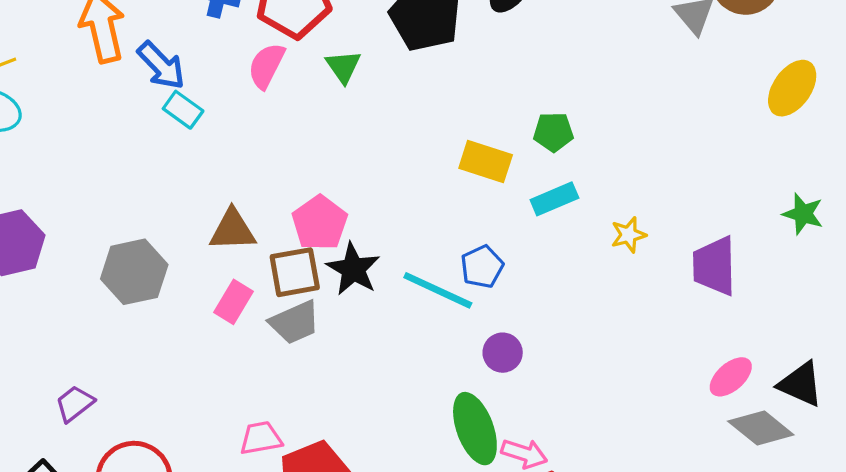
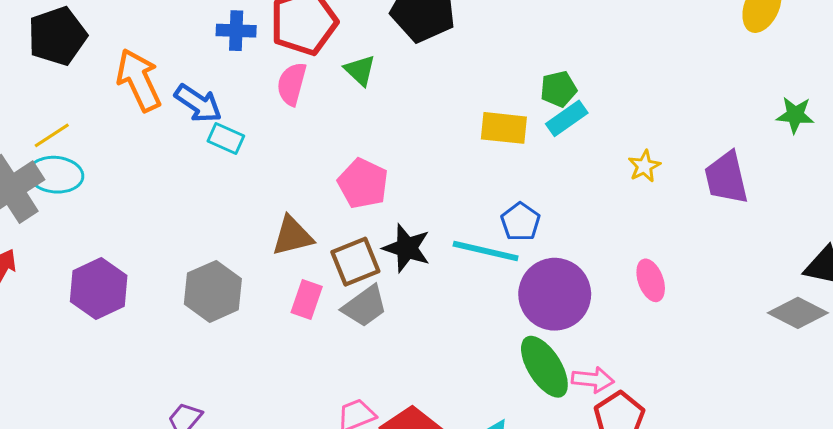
cyan rectangle: (554, 199) -> (567, 118), moved
pink pentagon: (320, 223) -> (363, 183), moved
purple circle: (503, 353) -> (555, 294), size x2.0
pink ellipse: (731, 377) -> (651, 280), moved, turned -57

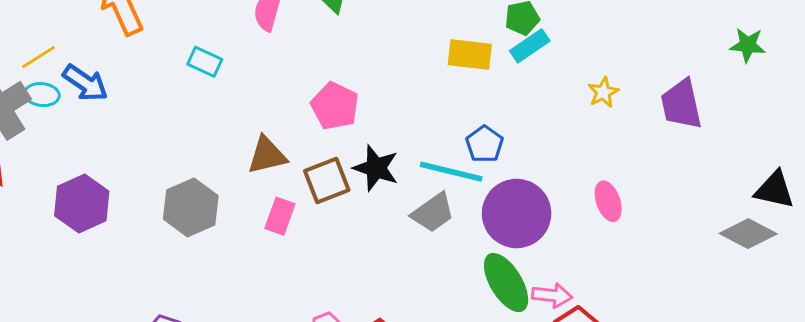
blue arrow: (198, 103) -> (85, 83), moved
cyan ellipse: (56, 175) -> (42, 95), size x0.7
gray trapezoid: (365, 306) -> (433, 213), moved

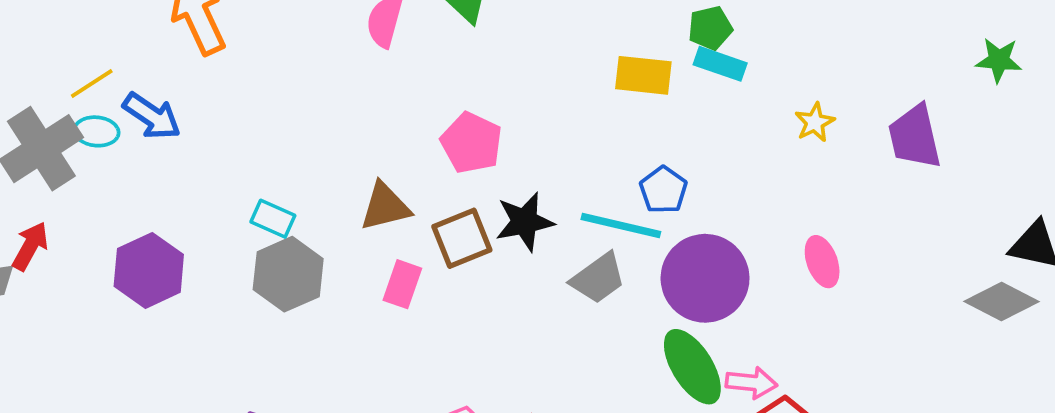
cyan rectangle: (530, 46) -> (720, 64), turned 54
cyan rectangle: (205, 62) -> (273, 219), moved
black star: (376, 168) -> (525, 222), turned -30

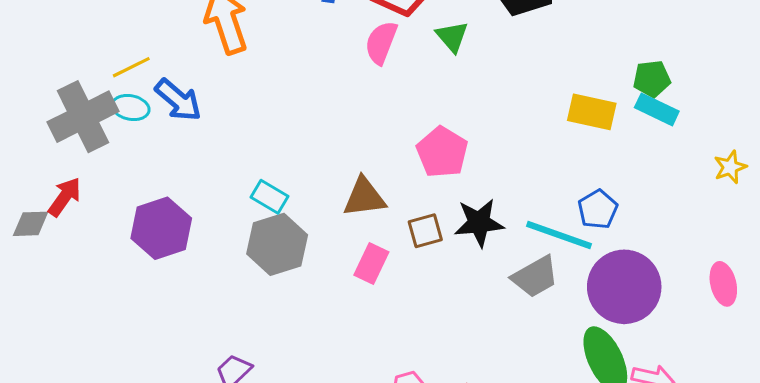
brown square: (462, 238) -> (425, 231), size x0.7

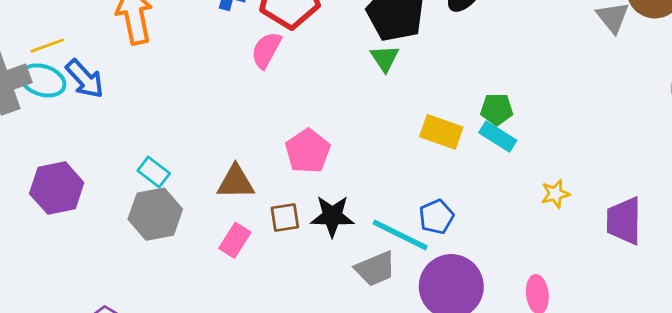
green triangle: (452, 37) -> (385, 58), moved
cyan ellipse: (131, 108) -> (43, 80), size x1.4

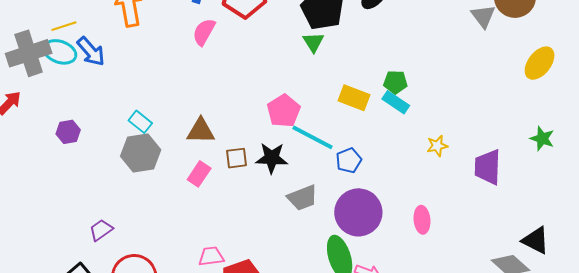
pink semicircle: (266, 50) -> (204, 32), moved
pink pentagon: (308, 151) -> (284, 111), moved
purple hexagon: (57, 188) -> (68, 132), size x0.6
cyan line: (400, 235) -> (313, 137), moved

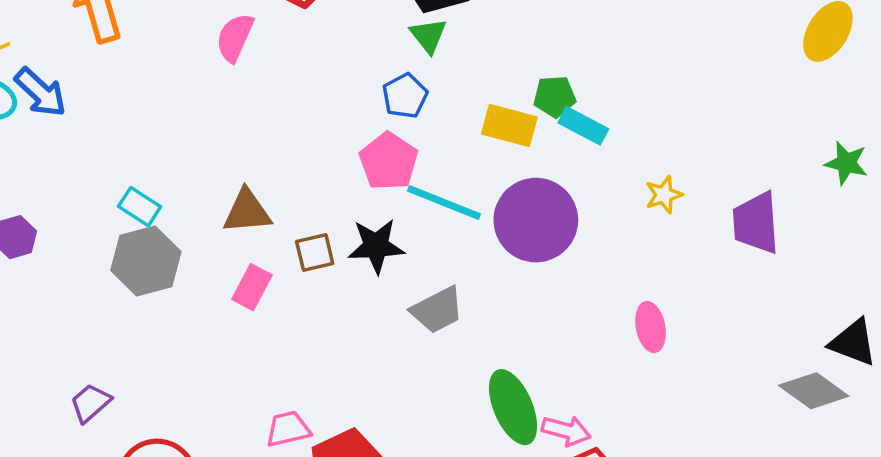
green pentagon: (395, 82) -> (555, 96), moved
blue pentagon: (349, 160) -> (405, 96), moved
purple circle: (358, 212) -> (536, 220), moved

